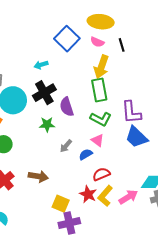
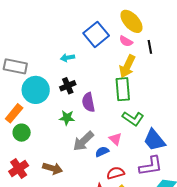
yellow ellipse: (101, 22) -> (131, 21), turned 35
black cross: (44, 93) -> (68, 86), size x0.7
purple L-shape: (131, 112) -> (151, 166), moved, turned -100
green L-shape: (101, 119) -> (133, 118), moved
gray arrow: (66, 146) -> (83, 141), size x1.6

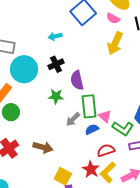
green rectangle: (123, 89) -> (89, 106), moved
green L-shape: (133, 118) -> (123, 128), moved
gray arrow: (83, 141) -> (73, 119), size x0.7

